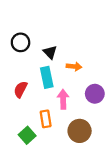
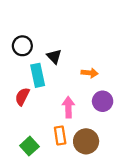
orange arrow: (74, 66) -> (90, 73), moved
cyan rectangle: (47, 77) -> (38, 75), moved
orange rectangle: (46, 119) -> (60, 135), moved

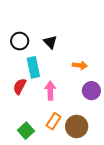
black triangle: (54, 56) -> (50, 42), moved
pink arrow: (68, 107) -> (50, 91), moved
orange rectangle: (60, 135) -> (53, 121), turned 42

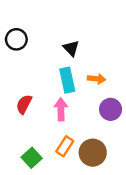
black circle: (20, 41) -> (16, 39), moved
black triangle: (50, 42) -> (71, 48), moved
cyan rectangle: (33, 67) -> (67, 80), moved

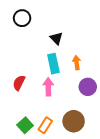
black circle: (16, 39) -> (22, 18), moved
orange arrow: (97, 79) -> (77, 63), turned -104
orange rectangle: (65, 146) -> (45, 125), moved

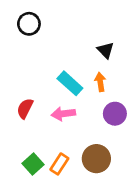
black triangle: (56, 38) -> (106, 50), moved
cyan rectangle: (53, 64) -> (70, 83), turned -36
pink arrow: (48, 87) -> (63, 114), turned -96

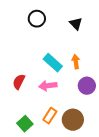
black circle: (29, 24) -> (37, 19), moved
black triangle: (106, 50) -> (76, 24), moved
orange rectangle: (59, 164) -> (50, 116), moved

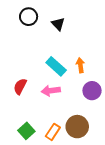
black circle: (37, 19) -> (29, 17), moved
black triangle: (76, 24) -> (58, 24), moved
orange rectangle: (50, 116) -> (53, 132), moved

